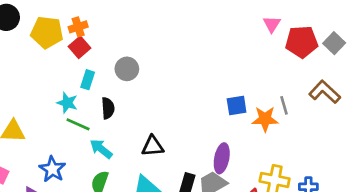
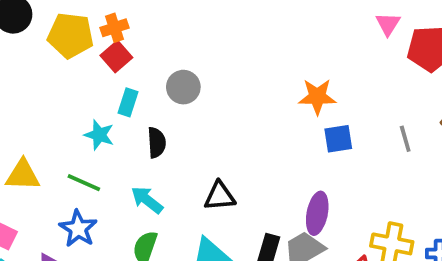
orange star: (265, 119) -> (317, 97), moved
green line: (78, 124) -> (84, 183), moved

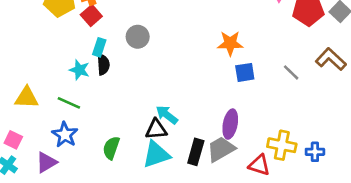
gray line: (405, 139) -> (291, 72), turned -30
black semicircle: (157, 143) -> (103, 65), moved
black triangle: (220, 196) -> (156, 129), moved
cyan arrow: (147, 200) -> (167, 115), moved

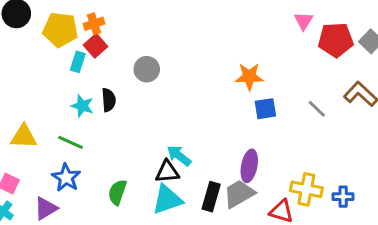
cyan rectangle: (99, 47) -> (78, 62), moved

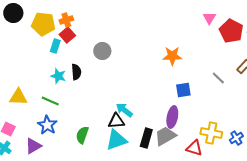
red pentagon: (336, 40) -> (231, 31), turned 30
blue square: (265, 109) -> (183, 90), moved
blue cross: (343, 197) -> (236, 138), turned -32

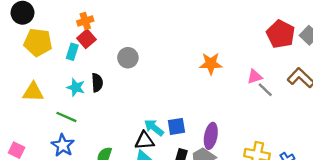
pink triangle: (209, 18) -> (255, 77), moved, turned 40
yellow pentagon: (43, 24) -> (38, 42), moved
blue square: (183, 90) -> (176, 126), moved
yellow triangle: (18, 97) -> (33, 92), moved

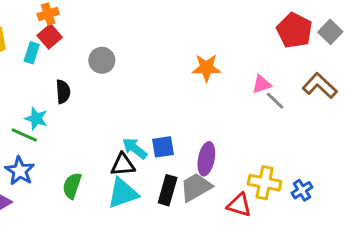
cyan star: (76, 87) -> (36, 119), moved

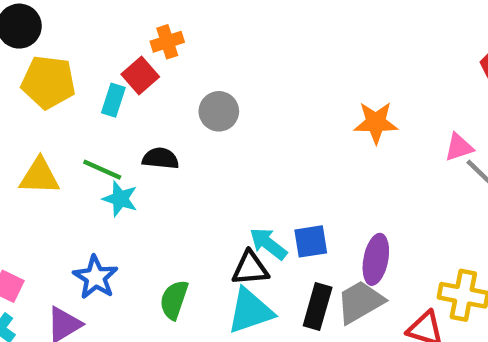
orange cross: (48, 14) -> (167, 42), moved
black semicircle: (63, 92) -> (161, 158), turned -80
green line: (24, 135) -> (102, 170), moved

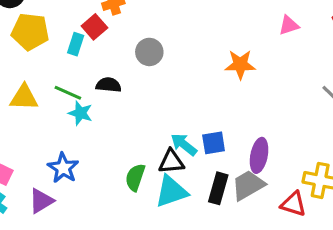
orange star: (376, 123) -> (240, 65), moved
pink triangle: (459, 147) -> (289, 25), moved
green semicircle: (174, 300) -> (135, 177), moved

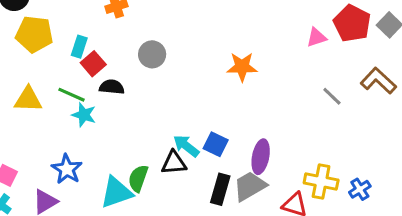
pink triangle: (289, 25) -> (316, 37), moved
red square: (94, 27) -> (93, 64), moved
blue square: (214, 143) -> (216, 144), turned 35
cyan triangle: (171, 191) -> (116, 192), moved

